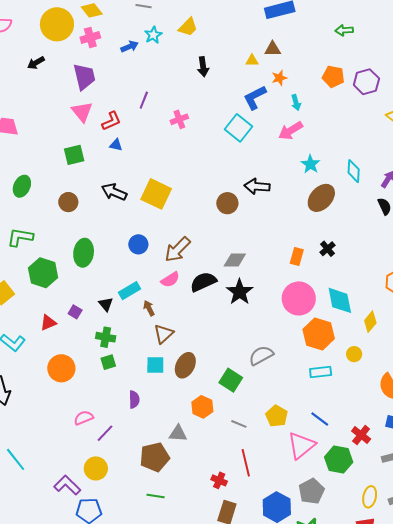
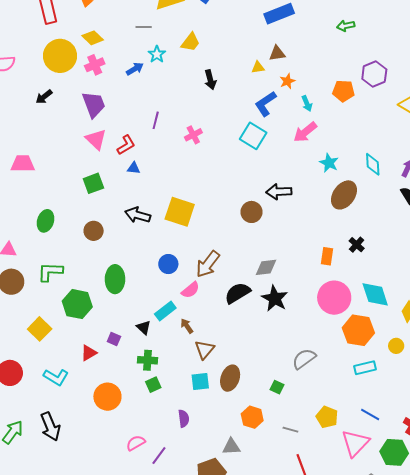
orange pentagon: (333, 77) -> (343, 91), moved
pink semicircle: (170, 280) -> (190, 290), moved
green square: (231, 380) -> (277, 387), size x0.6

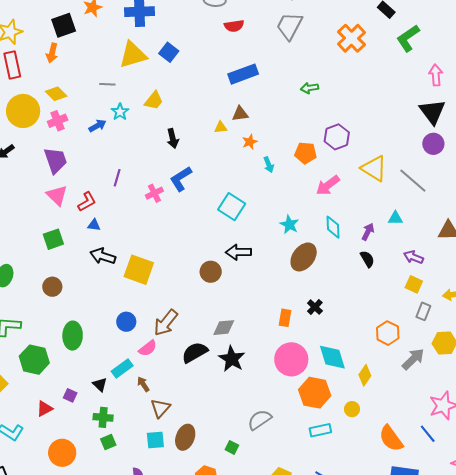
blue L-shape: (265, 104) -> (181, 179), moved
pink arrow: (305, 132) -> (328, 185), moved
cyan square: (253, 136) -> (232, 207), moved
black arrow: (138, 215) -> (103, 256), moved

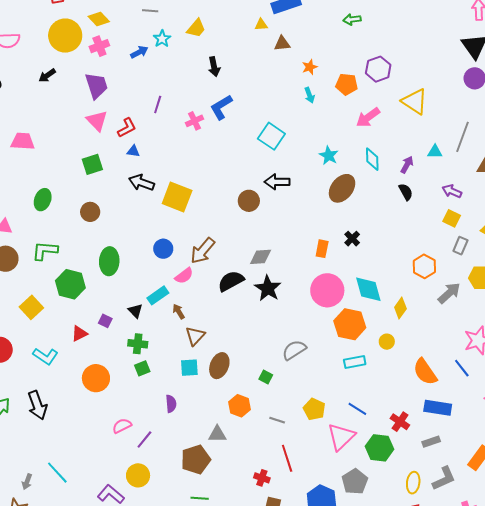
yellow triangle: (221, 127) -> (261, 25), moved
orange star: (250, 142) -> (310, 67), moved
gray line: (413, 181) -> (462, 137), moved, turned 68

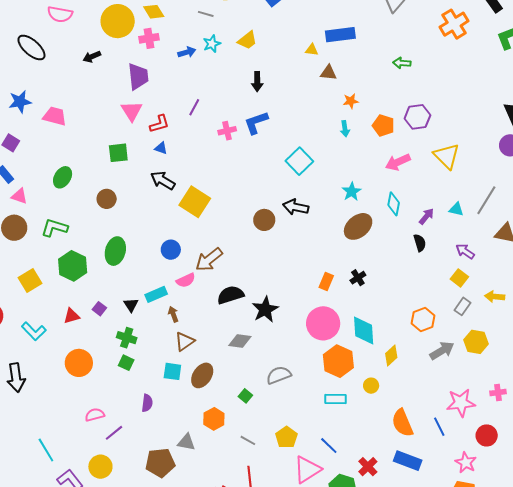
gray diamond: (261, 257) -> (240, 341), moved
green square: (142, 368) -> (126, 363), turned 35
cyan line: (57, 473) -> (46, 450), moved

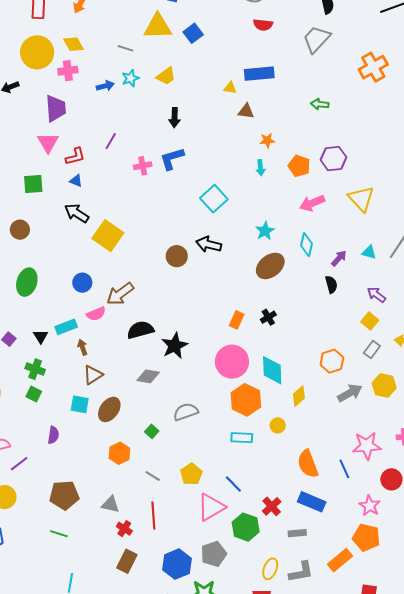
gray triangle: (186, 442) -> (110, 504), moved

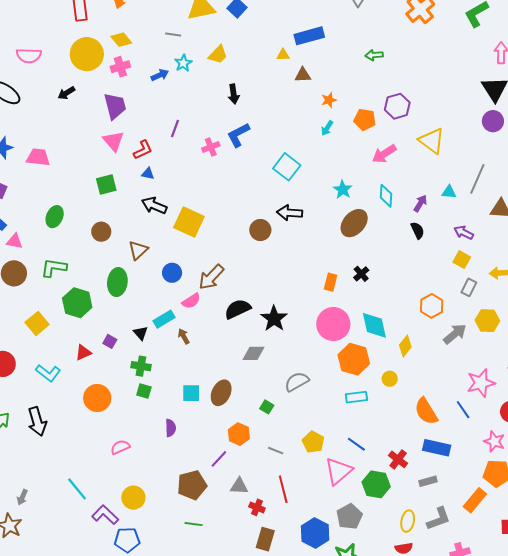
cyan arrow: (261, 168) -> (327, 128), turned 49
brown triangle: (93, 375) -> (138, 250), moved
purple line: (19, 464) -> (219, 459), moved

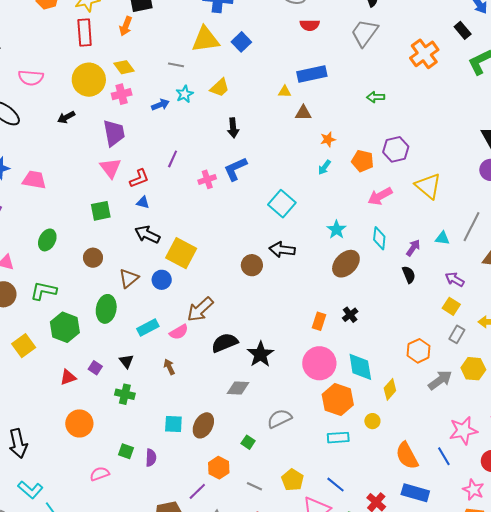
blue circle: (172, 273) -> (162, 280), moved
cyan rectangle: (164, 319) -> (148, 328), moved
cyan L-shape: (48, 373) -> (30, 490), moved
green square: (144, 391) -> (126, 451), moved

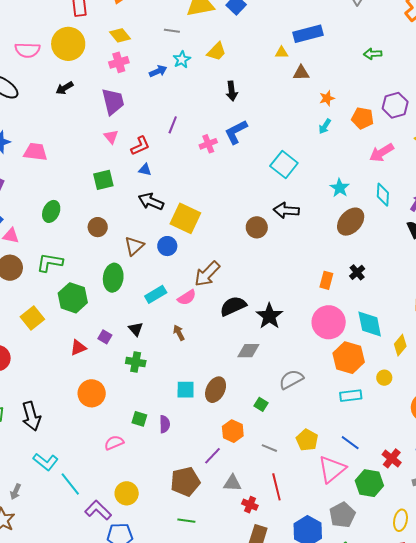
yellow circle: (89, 80) -> (68, 44), moved
pink triangle: (110, 168) -> (111, 137), size x0.7

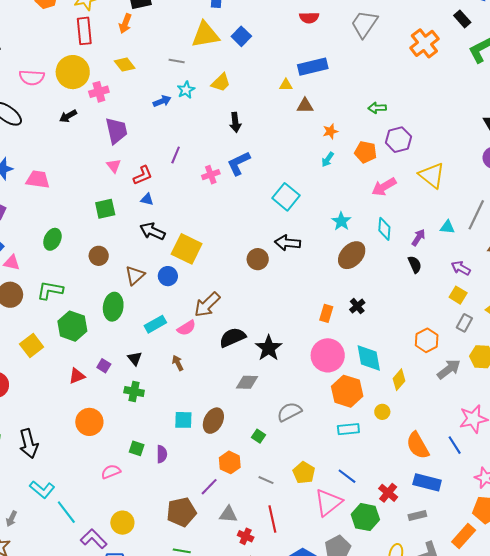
green arrow: (373, 54) -> (377, 108), moved
pink cross: (119, 62) -> (99, 92), moved

